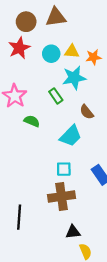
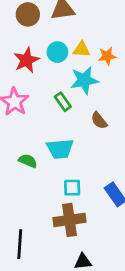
red star: (19, 48) -> (27, 60), moved
green semicircle: (32, 121) -> (28, 161), moved
cyan trapezoid: (71, 136) -> (60, 149), moved, turned 40

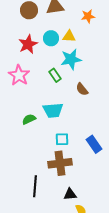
orange star: (107, 56) -> (88, 16), moved
green semicircle: (28, 161) -> (29, 119), turned -48
black line: (20, 244) -> (35, 186), moved

